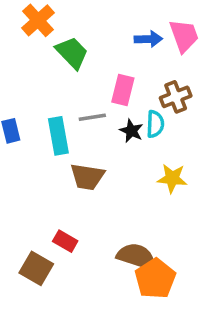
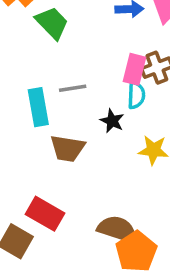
pink rectangle: (123, 90) -> (134, 69), moved
black star: (131, 131) -> (112, 121), moved
red rectangle: (65, 241) -> (45, 214), size x1.5

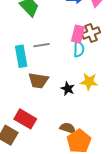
black star: (112, 121) -> (68, 89), moved
brown semicircle: (117, 229) -> (68, 128), size x0.7

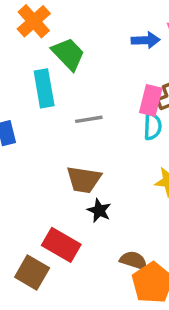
cyan rectangle: (21, 56) -> (44, 88), moved
black star: (68, 89) -> (99, 211), moved

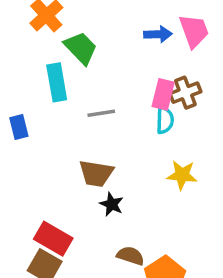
red rectangle: (61, 245) -> (53, 239), moved
brown semicircle: (134, 260) -> (130, 256), moved

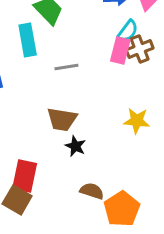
cyan semicircle: (165, 120) -> (128, 31), moved, turned 35
red rectangle: (53, 239) -> (25, 176), turned 72

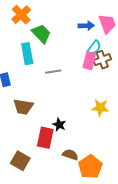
brown trapezoid: (62, 119) -> (23, 107), moved
red rectangle: (25, 176) -> (45, 138), moved

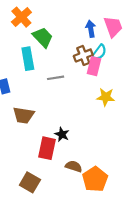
blue arrow: (86, 26) -> (91, 29), turned -98
brown cross: (102, 60) -> (83, 55), moved
yellow star: (100, 108) -> (106, 97), moved
brown square: (20, 161) -> (30, 182), moved

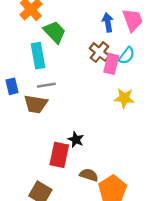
cyan semicircle: (99, 52) -> (127, 56), moved
brown cross: (83, 55) -> (99, 52), turned -30
gray line: (56, 78) -> (46, 85), moved
brown trapezoid: (24, 115) -> (36, 104), moved

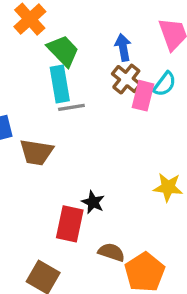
blue arrow: (108, 22) -> (123, 47), moved
cyan rectangle: (38, 56) -> (60, 84), moved
gray line: (46, 85) -> (71, 107), moved
yellow star: (124, 98) -> (168, 187), moved

